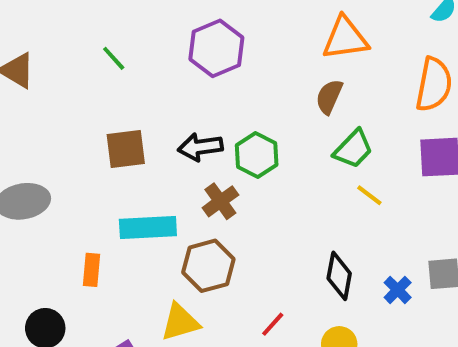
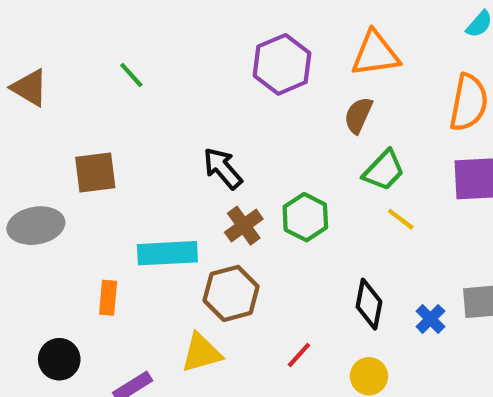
purple hexagon: (216, 48) -> (282, 64), moved
black arrow: (200, 147) -> (223, 168), turned 57
brown square: (126, 149) -> (95, 173), moved
green hexagon: (257, 155) -> (305, 217), moved

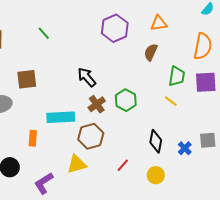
orange triangle: (375, 54) -> (159, 23), size x0.7
green trapezoid: (384, 170) -> (177, 76), moved, turned -35

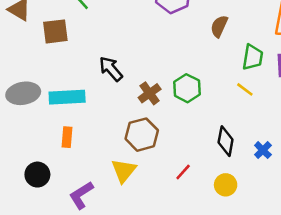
black arrow: (87, 77) -> (111, 69), moved
brown square: (27, 79) -> (55, 31), moved
cyan rectangle: (61, 117) -> (67, 97), moved
yellow triangle: (77, 164) -> (124, 171), turned -35

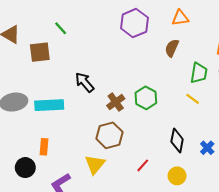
orange rectangle: (67, 137) -> (44, 147), moved

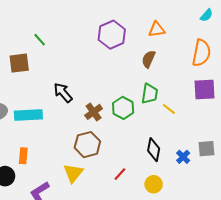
green trapezoid: (199, 73) -> (150, 94), moved

